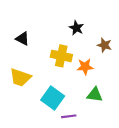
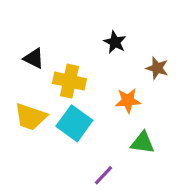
yellow cross: (61, 56) -> (69, 81), moved
cyan square: (53, 98) -> (74, 123), moved
purple line: (69, 116) -> (104, 175), turned -40

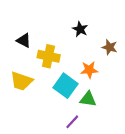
cyan square: (74, 123) -> (65, 86), moved
green triangle: (142, 143) -> (88, 99), moved

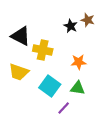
black triangle: (24, 40) -> (21, 36), size x1.5
brown star: (110, 47) -> (88, 20), moved
cyan square: (65, 86) -> (50, 86), moved

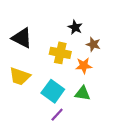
brown star: (88, 20) -> (93, 44), moved
yellow cross: (43, 50) -> (60, 53), moved
purple line: (64, 108) -> (57, 115), moved

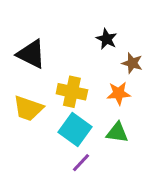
yellow cross: (60, 53) -> (72, 92), moved

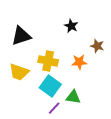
black triangle: (31, 54) -> (21, 36), turned -45
brown star: (132, 63) -> (97, 46), moved
green triangle: (117, 132) -> (73, 97), moved

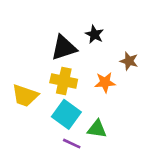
black triangle: (21, 36) -> (64, 48), moved
purple line: (54, 108) -> (72, 144), turned 72

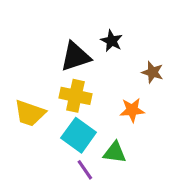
orange star: (105, 82) -> (132, 110), moved
purple line: (72, 144) -> (85, 170), turned 30

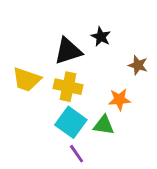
yellow trapezoid: (30, 113) -> (27, 80), moved
green triangle: (115, 153) -> (104, 125), moved

